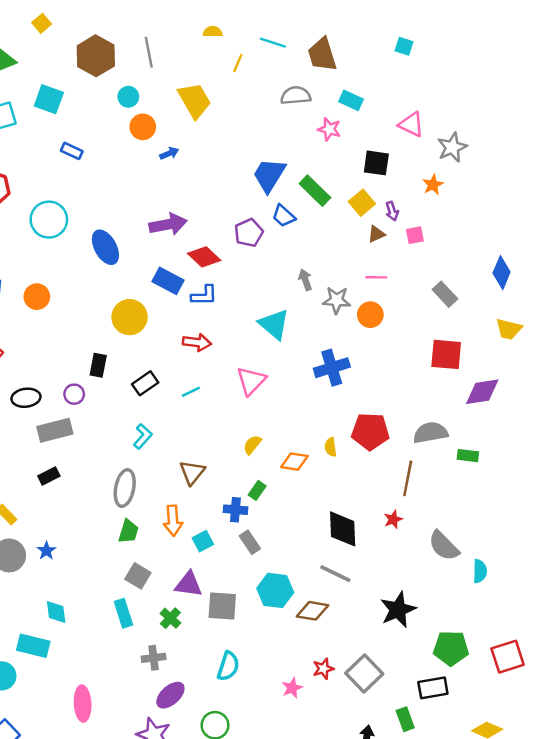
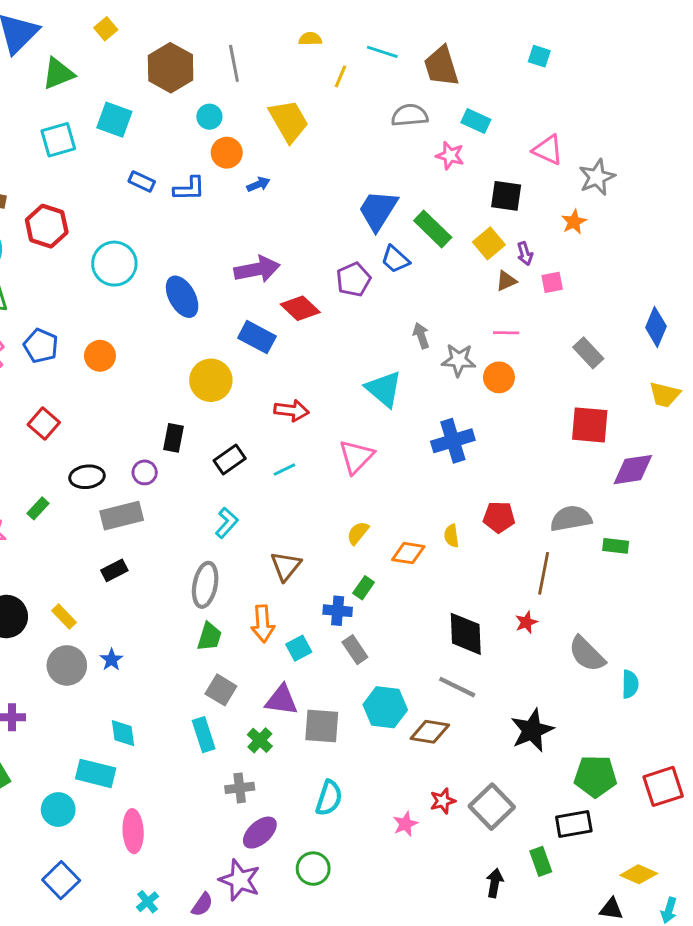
blue L-shape: (204, 295) -> (189, 189), moved
red pentagon: (370, 431) -> (499, 517), size x0.7
pink ellipse: (83, 704) -> (133, 831), moved

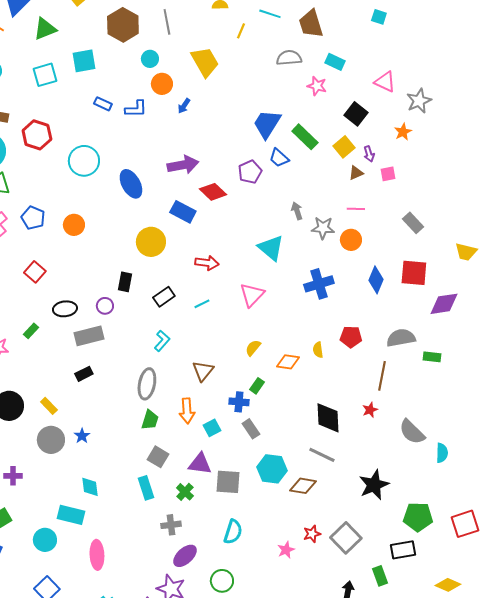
cyan square: (114, 120) -> (84, 61), turned -30
blue arrow: (258, 184) -> (184, 106), turned 147
black square: (506, 196) -> (356, 114), turned 30
blue diamond: (656, 327) -> (376, 280), moved

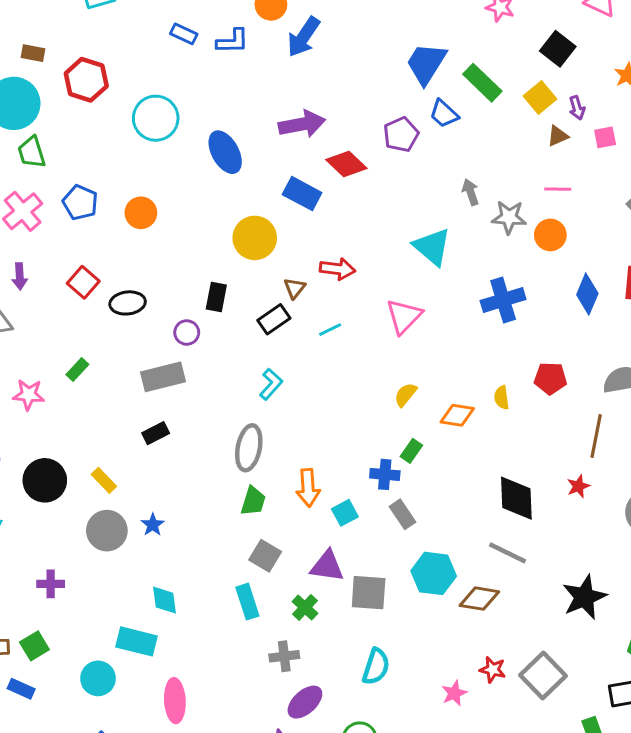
blue arrow: (184, 106) -> (303, 37), size x1.8
black ellipse: (65, 309) -> (128, 303), moved
brown triangle: (203, 371) -> (295, 288), moved, size x0.7
red star: (312, 534) -> (493, 670), turned 30

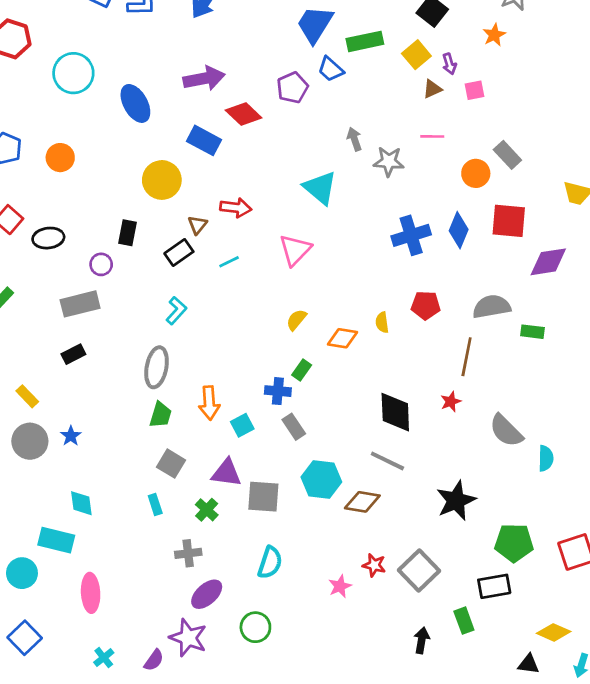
green rectangle: (482, 83) -> (365, 41), turned -56
orange circle: (550, 235) -> (476, 173), moved
blue cross: (503, 300) -> (411, 235), moved
cyan rectangle: (247, 602) -> (155, 504), size x0.7

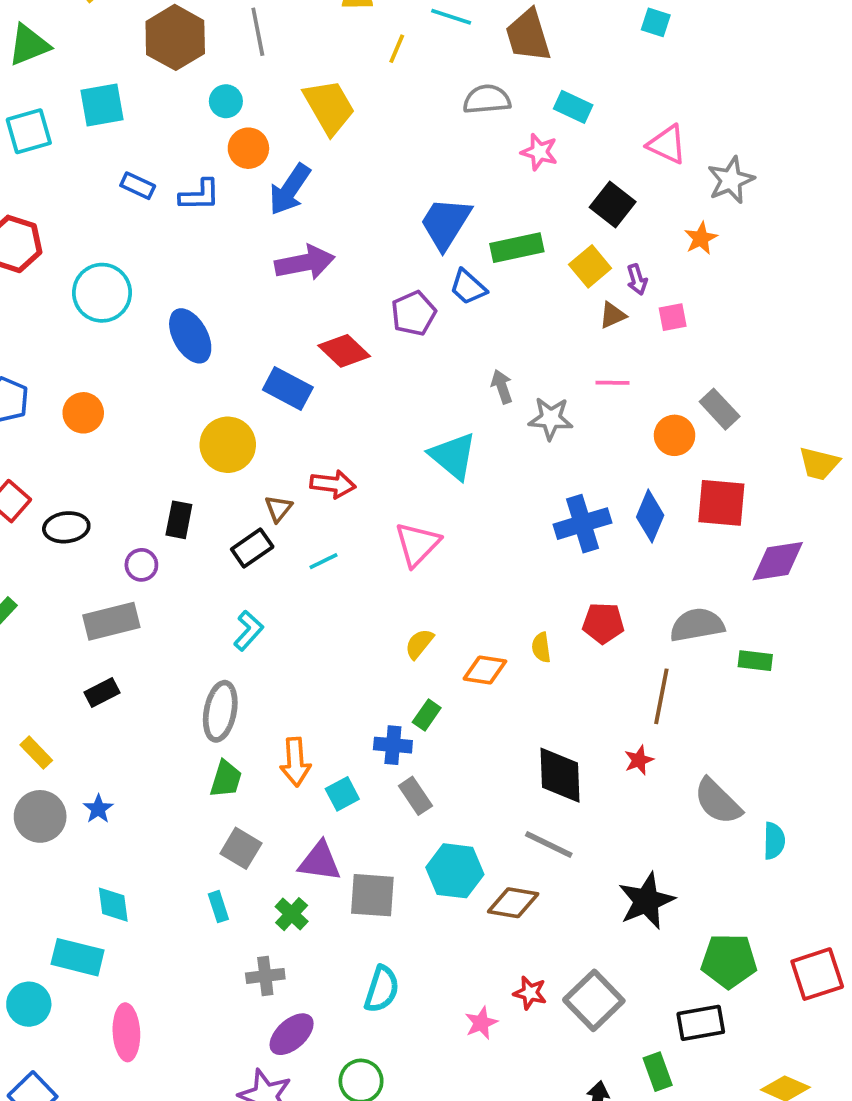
purple arrow: (204, 78) -> (305, 263), moved

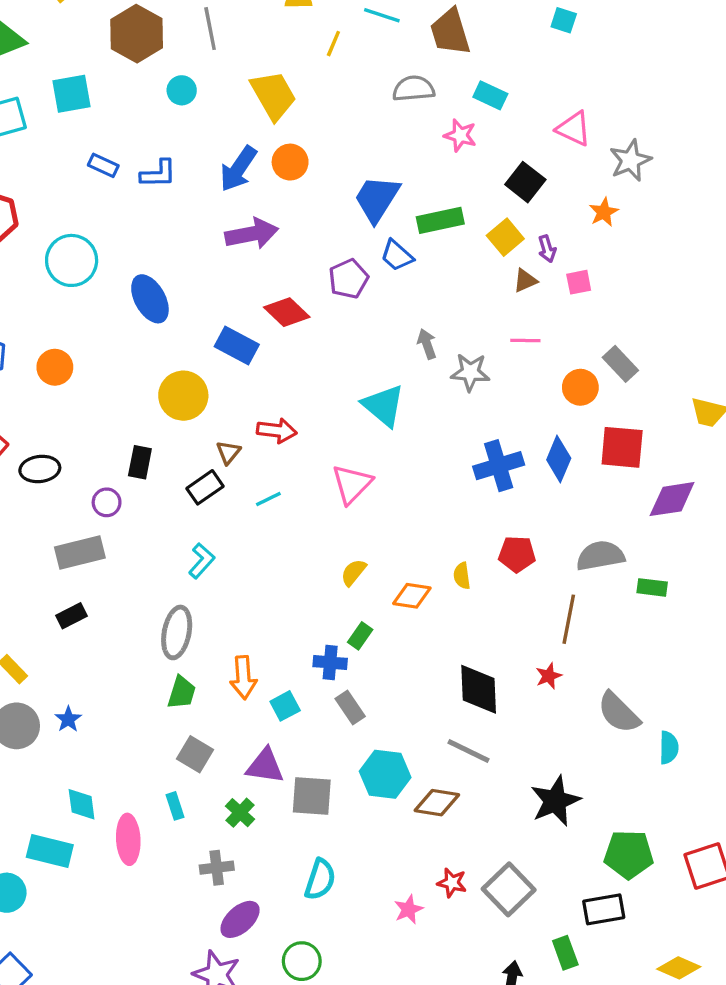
orange circle: (248, 148) -> (290, 162), moved
pink ellipse: (126, 1032) -> (128, 839), moved

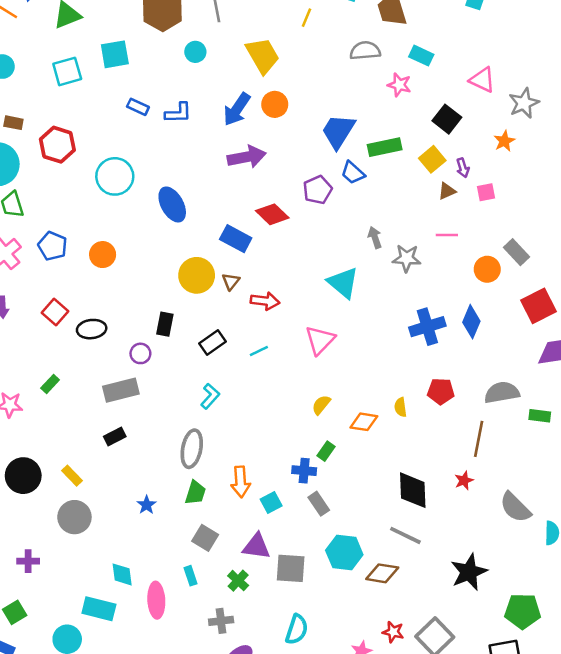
red square: (622, 447) -> (539, 306), moved, turned -32
brown triangle: (228, 452) -> (231, 281), moved
blue star: (68, 719) -> (147, 505), moved

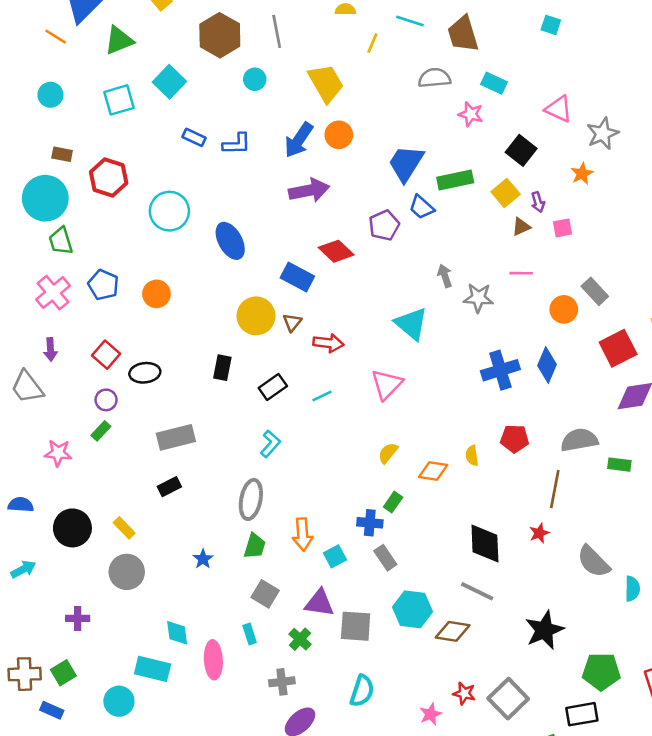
cyan square: (115, 54) -> (169, 82), turned -36
purple circle: (140, 353) -> (106, 400), moved

